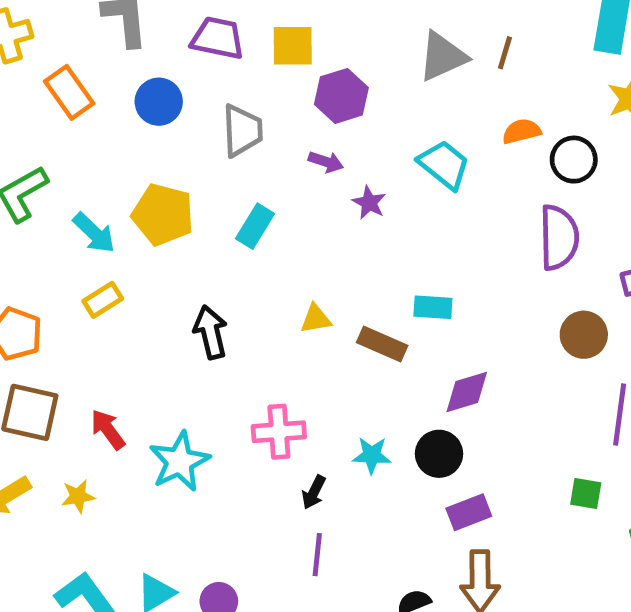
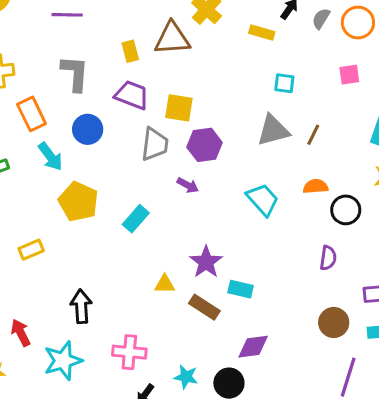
gray trapezoid: (242, 131) -> (155, 144), moved
purple star: (369, 203) -> (206, 262), moved, size x1.5
cyan arrow: (94, 233) -> (50, 157), moved
purple semicircle: (559, 237) -> (328, 258), size x0.6
black arrow: (211, 332) -> (81, 306), moved

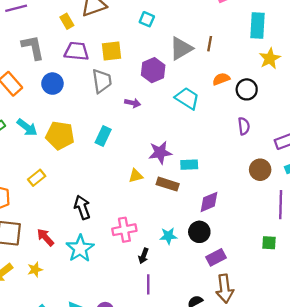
cyan square: (284, 83) -> (147, 19), moved, turned 32
purple hexagon: (205, 145) -> (153, 70), moved
cyan arrow: (50, 157) -> (27, 127), moved
purple star: (206, 262) -> (160, 153), turned -30

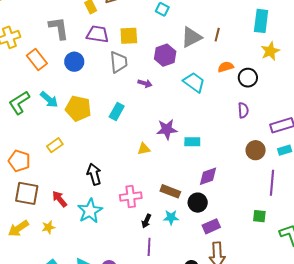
brown rectangle: (168, 184) -> (170, 191), moved
cyan star: (168, 236) -> (171, 217), moved

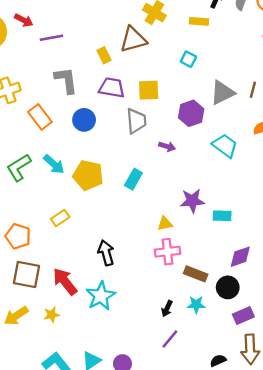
pink cross: (131, 197) -> (168, 252), moved
red arrow: (60, 199) -> (65, 282), size x1.4
purple line: (149, 247) -> (170, 339), turned 36

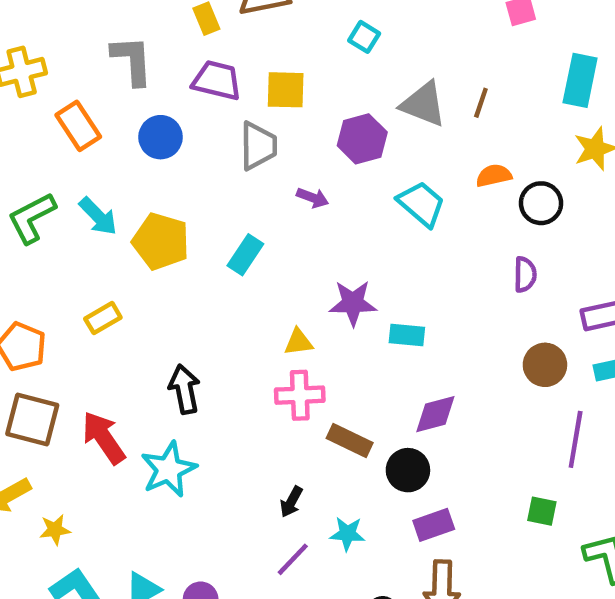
gray triangle: (222, 93) -> (423, 104), turned 44
cyan star: (196, 305) -> (347, 534), moved
yellow star: (52, 315) -> (55, 530), moved

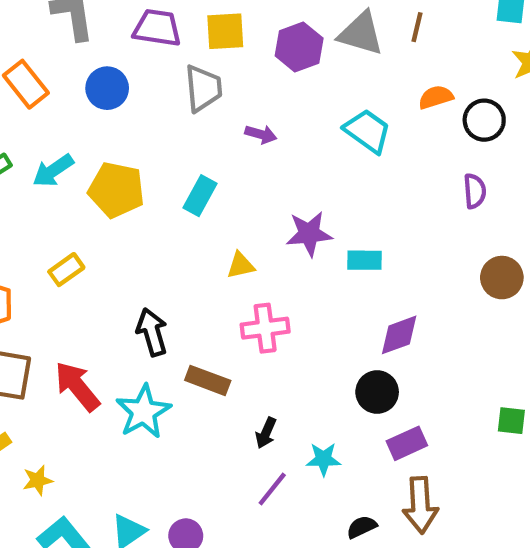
purple hexagon: (362, 139) -> (299, 47), moved
cyan arrow: (98, 216) -> (53, 171), turned 105
yellow triangle: (298, 342) -> (241, 265), moved
brown rectangle: (350, 441) -> (208, 380), moved

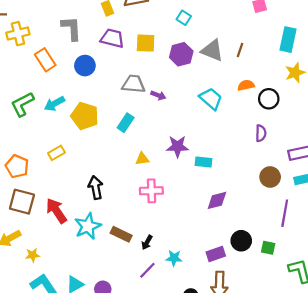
gray trapezoid: (203, 88) -> (133, 84), moved, turned -85
brown rectangle: (208, 380) -> (121, 234), moved
black circle: (377, 392) -> (241, 241), moved

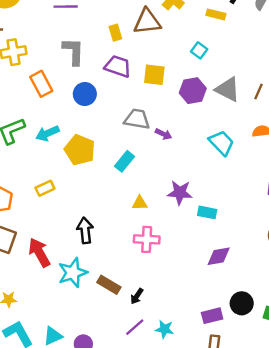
cyan star: (174, 258) -> (165, 329), moved

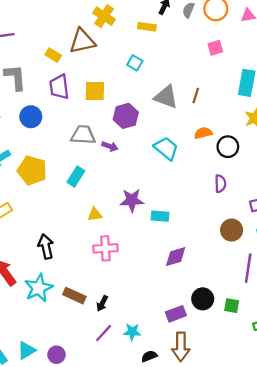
yellow rectangle: (115, 33) -> (53, 55), turned -35
purple trapezoid: (118, 66) -> (59, 87), turned -110
purple hexagon: (193, 91) -> (126, 116), moved

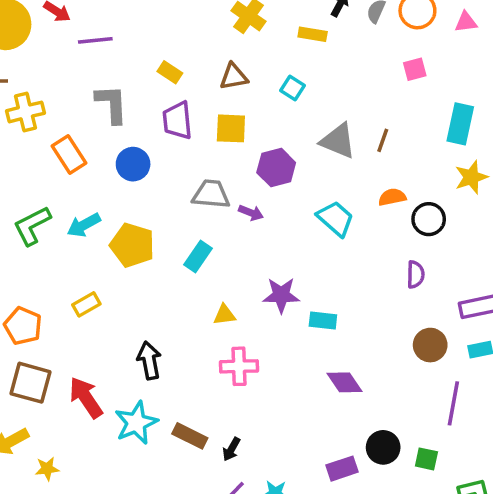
brown triangle: (82, 41) -> (234, 77), moved, size x0.7
purple diamond: (176, 257) -> (344, 382), turned 70

